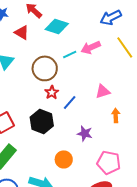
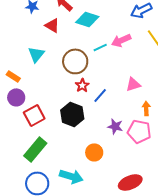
pink pentagon: (109, 162) -> (139, 131), moved

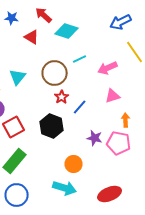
pink arrow: (121, 40) -> (108, 68), moved
cyan triangle: (36, 54) -> (18, 77), moved
cyan arrow: (71, 176) -> (65, 188), moved

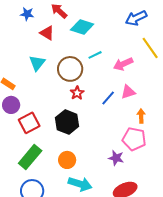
cyan triangle: (18, 77) -> (37, 63), moved
blue line: (80, 107) -> (108, 98), moved
purple star: (95, 138) -> (116, 158), moved
orange circle: (74, 164) -> (67, 160), moved

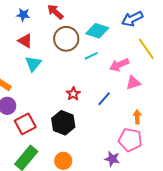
cyan diamond: (82, 27) -> (97, 31), moved
red triangle: (47, 33) -> (25, 41), moved
brown circle: (70, 69) -> (66, 39), moved
pink triangle: (128, 92) -> (133, 83), moved

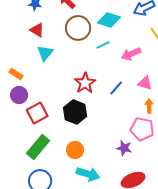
pink triangle: (133, 83) -> (145, 83), moved, turned 35
red star: (73, 94) -> (85, 83), size x1.5

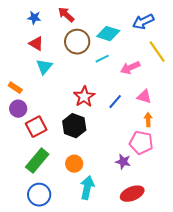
cyan arrow: (88, 174) -> (87, 188), turned -95

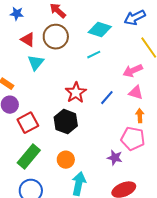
blue star: (34, 18) -> (17, 14), moved
brown circle: (77, 42) -> (56, 37), moved
pink arrow: (130, 68) -> (133, 71), moved

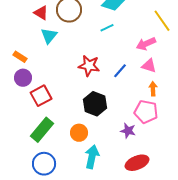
red star: (76, 93) -> (89, 66), turned -30
black hexagon: (66, 122) -> (95, 104), moved

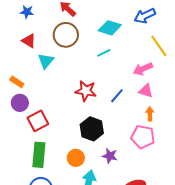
red triangle: (41, 13) -> (29, 41), moved
green rectangle: (42, 130) -> (39, 155), turned -35
purple star: (128, 131) -> (110, 156), moved

